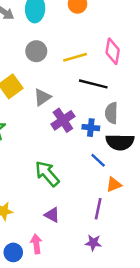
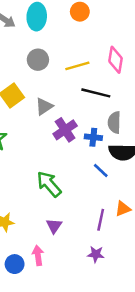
orange triangle: (114, 185) -> (123, 209), moved
purple triangle: (52, 215) -> (54, 226), turned 35

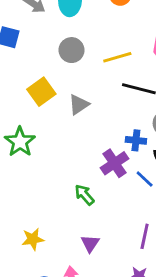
purple cross: (65, 130) -> (114, 163), moved
green arrow: (49, 184) -> (84, 195), size x0.7

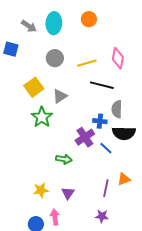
green star: (20, 142) -> (42, 117), moved
green arrow: (84, 195) -> (64, 159), turned 140
yellow star: (33, 239) -> (41, 190), moved

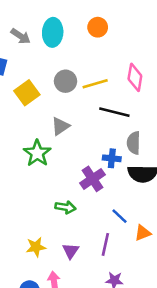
gray circle: (55, 58) -> (66, 81), moved
yellow square: (34, 87) -> (27, 93), moved
blue line: (106, 148) -> (120, 216), moved
purple line: (106, 188) -> (105, 244), moved

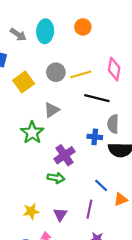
purple cross: (93, 179) -> (65, 155), moved

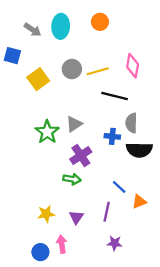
gray triangle: (52, 110) -> (74, 124), moved

